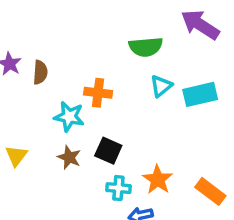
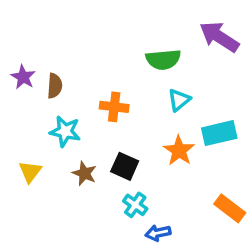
cyan rectangle: (200, 94) -> (219, 133), moved
cyan star: (69, 117) -> (65, 131), moved
orange star: (158, 180) -> (179, 151), moved
cyan cross: (118, 188) -> (135, 205), turned 30

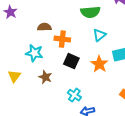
purple star: (23, 77) -> (10, 12), moved
brown semicircle: (55, 86) -> (44, 27), moved, turned -96
black square: (125, 166) -> (71, 61), moved

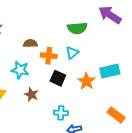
cyan triangle: (99, 35) -> (72, 53), moved
cyan cross: (74, 95) -> (61, 113), turned -32

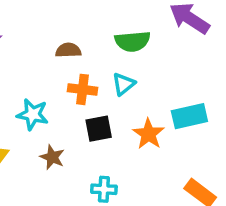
brown semicircle: (30, 43) -> (68, 50), moved
black square: (58, 78) -> (99, 129), turned -35

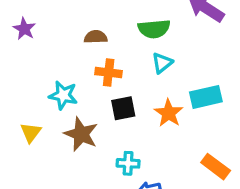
cyan triangle: (124, 84) -> (162, 63), moved
brown star: (52, 157) -> (81, 134), size x1.5

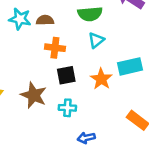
cyan star: (63, 95) -> (20, 19), moved
cyan cross: (128, 163) -> (67, 108), moved

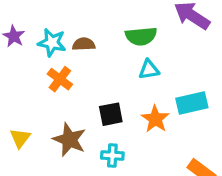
cyan triangle: (96, 40) -> (149, 70), turned 30
orange cross: (55, 48) -> (60, 79), moved, turned 30

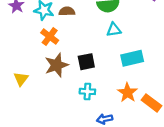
cyan rectangle: (192, 103) -> (132, 58), moved
orange star: (155, 119) -> (127, 93), moved
brown star: (69, 140) -> (57, 65), moved, turned 30

